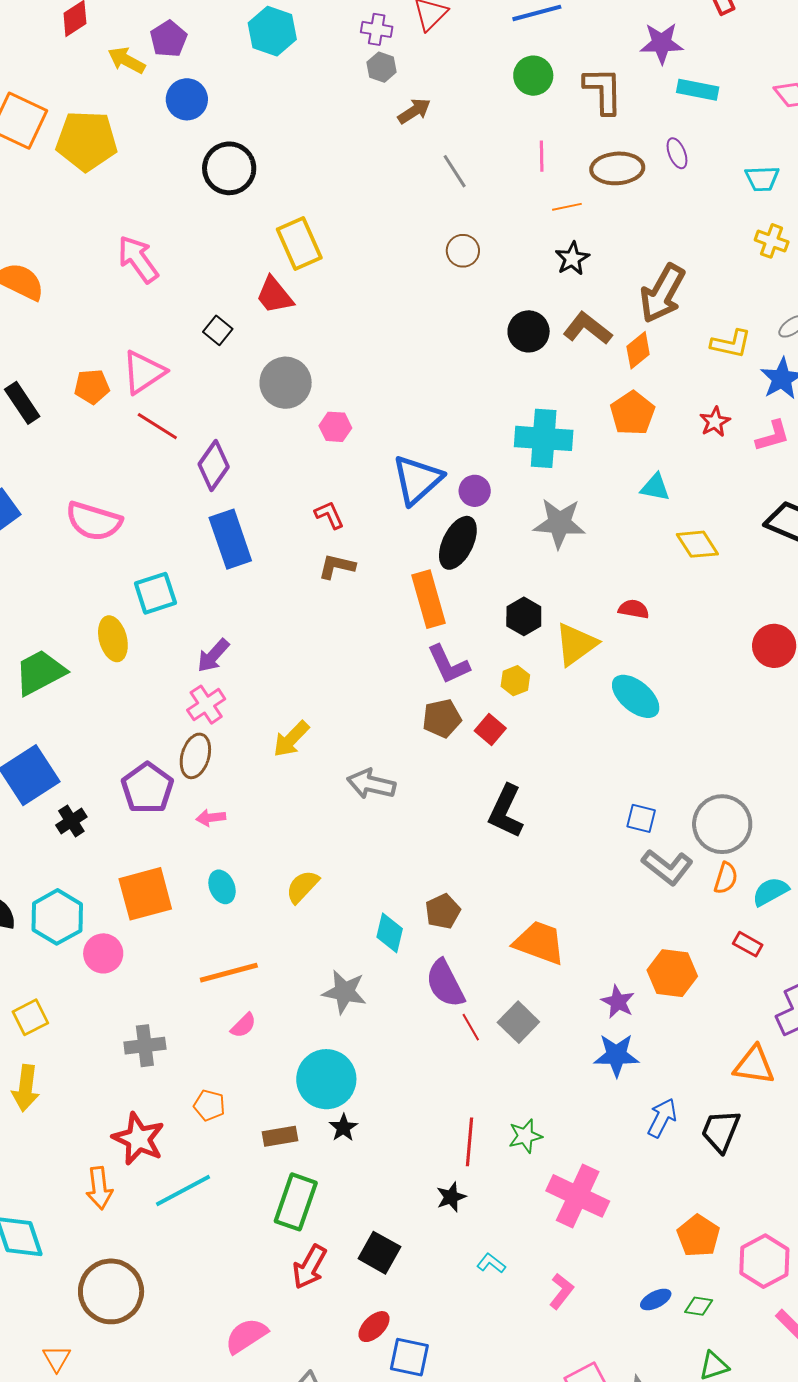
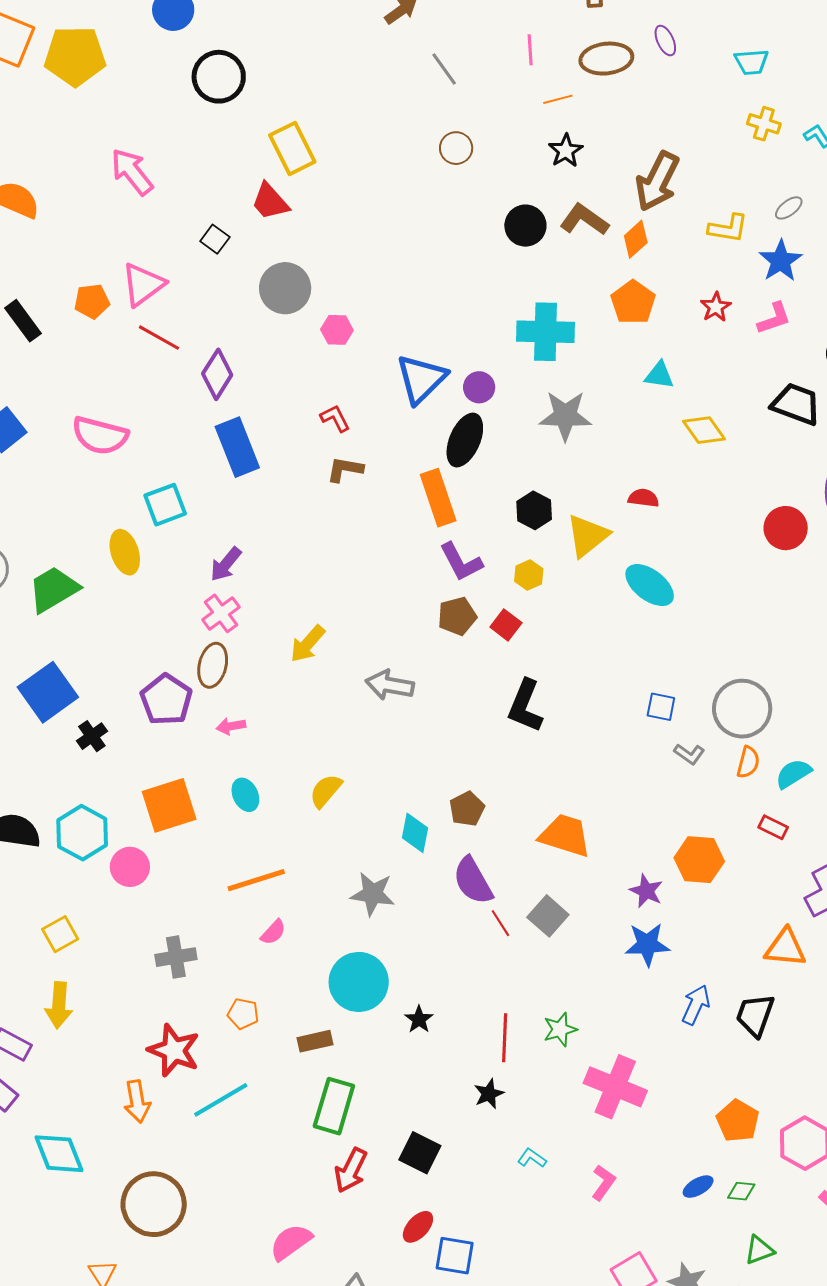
gray L-shape: (667, 867) -> (689, 754), size x0.6
black star: (343, 1128) -> (419, 1019), moved

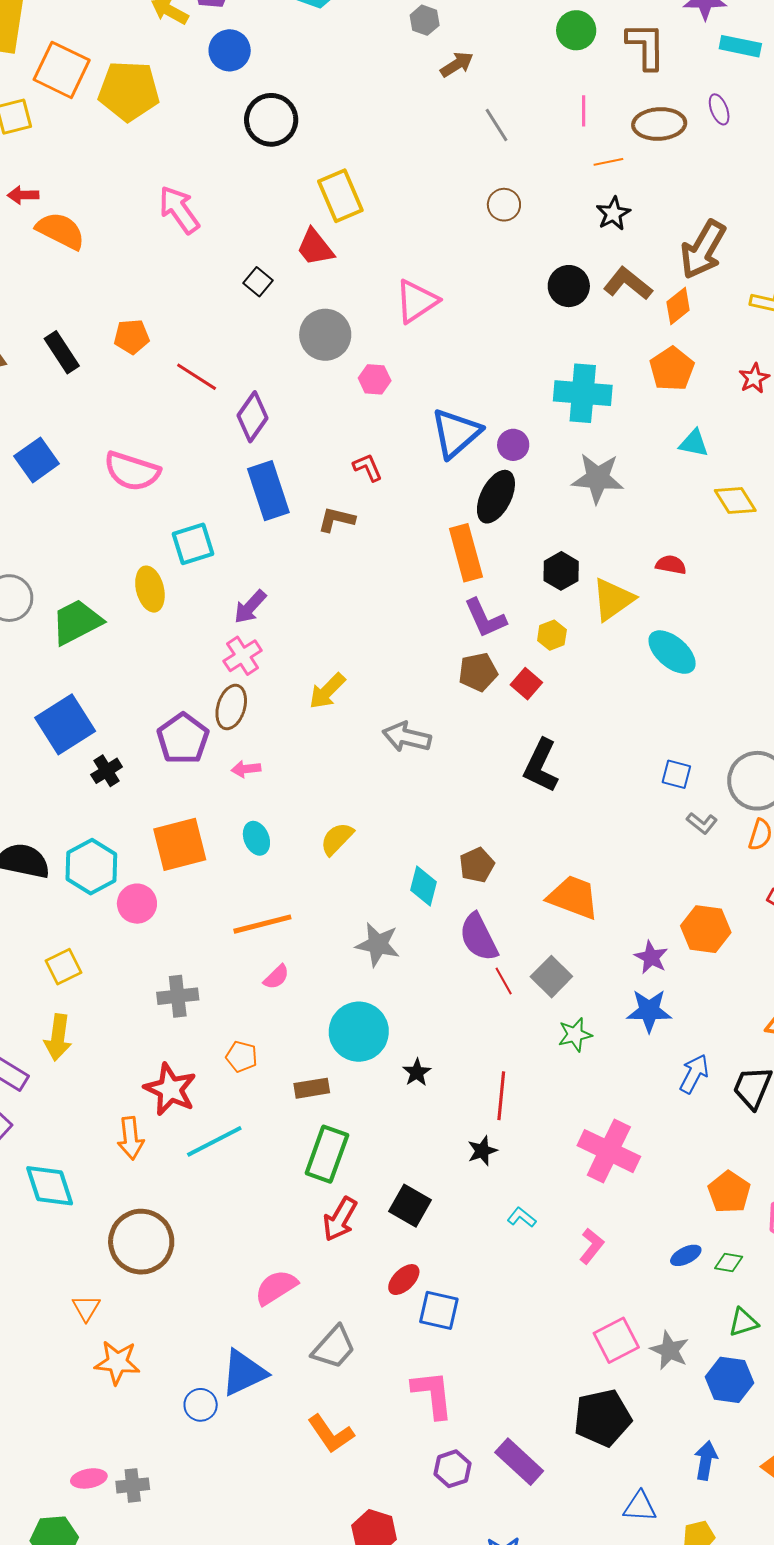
pink triangle: (143, 284) -> (417, 301), moved
brown L-shape: (345, 469) -> (336, 520), moved
green star: (560, 1029) -> (575, 1035), moved

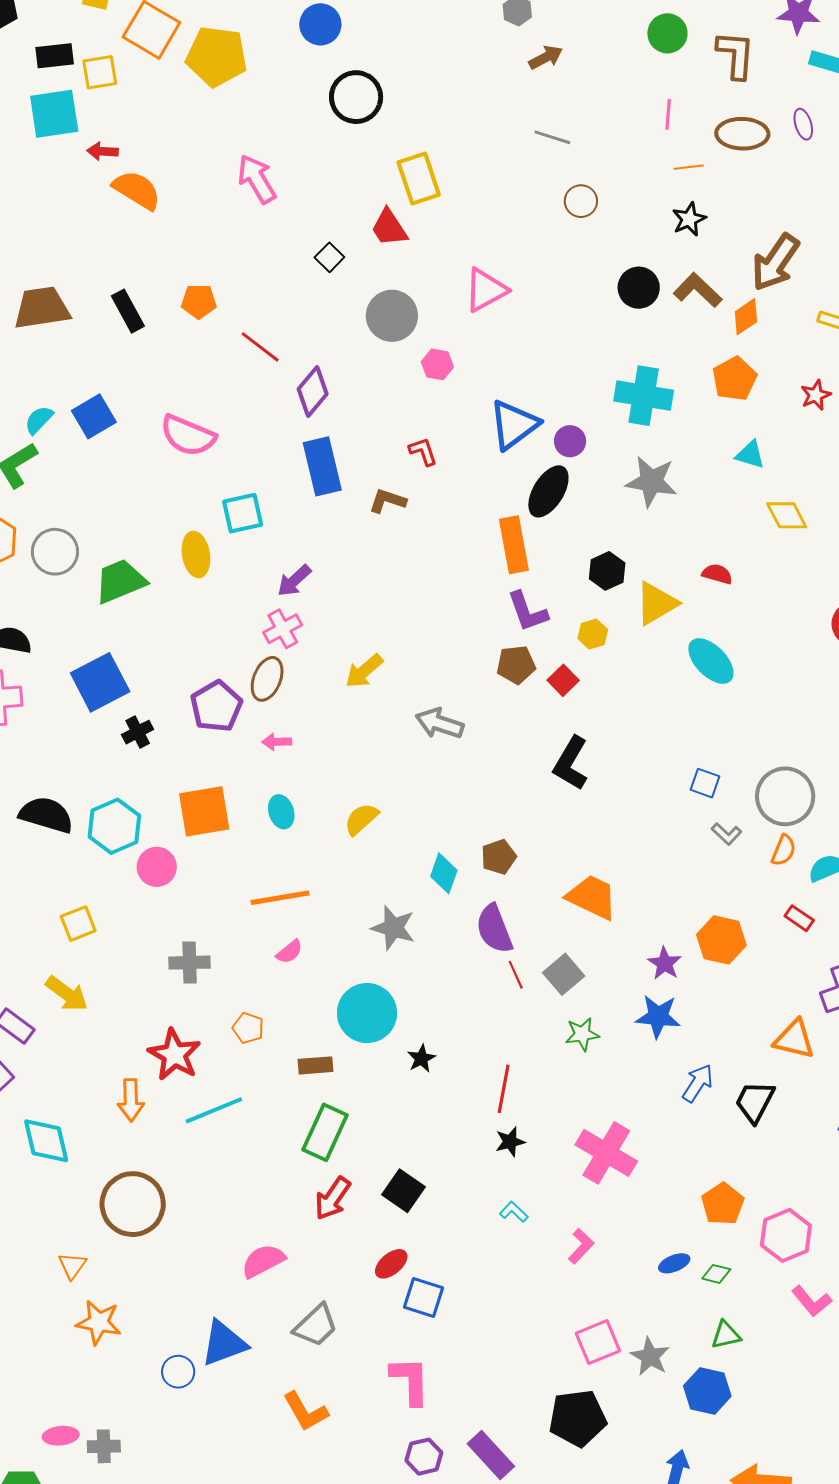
gray line: (497, 125) -> (552, 137), moved, turned -45
yellow arrow: (58, 1037) -> (67, 994), turned -66
black star: (482, 1151) -> (510, 1142), moved

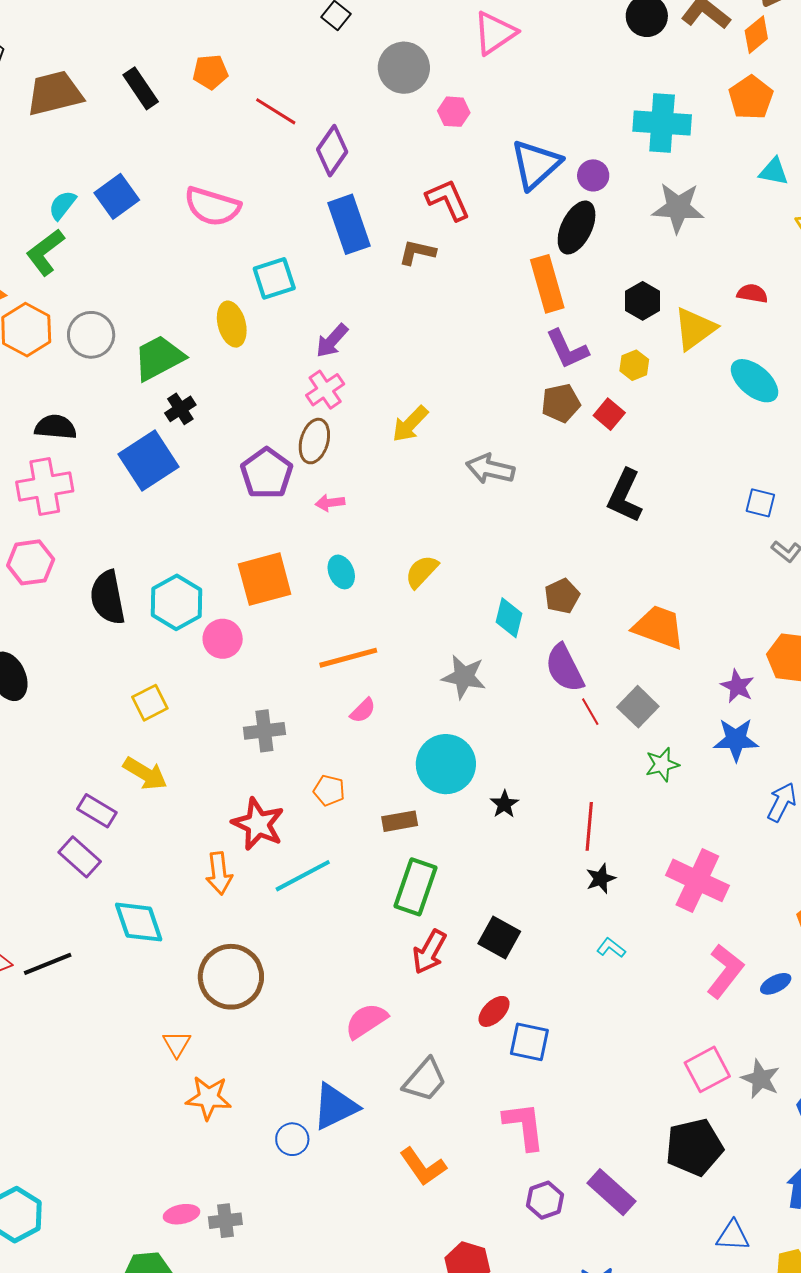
red L-shape: (423, 452) -> (448, 200), size x1.5
black cross: (138, 732) -> (180, 409), moved
black semicircle: (46, 815) -> (108, 598), turned -112
pink L-shape: (581, 1246) -> (725, 971), moved, size x1.5

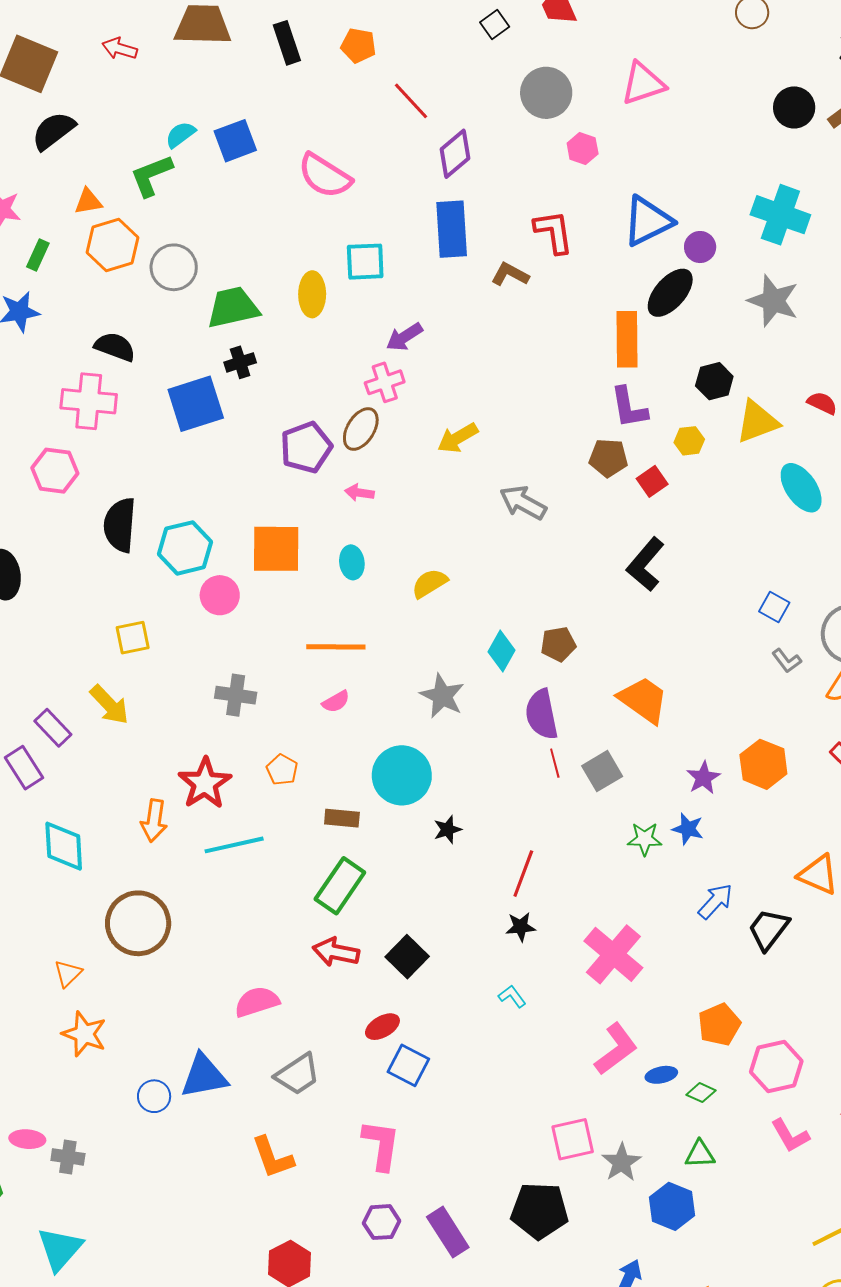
blue star: (736, 740) -> (688, 829), size x0.7
green star: (662, 764) -> (645, 839), moved
red arrow: (429, 952) -> (336, 952), turned 57

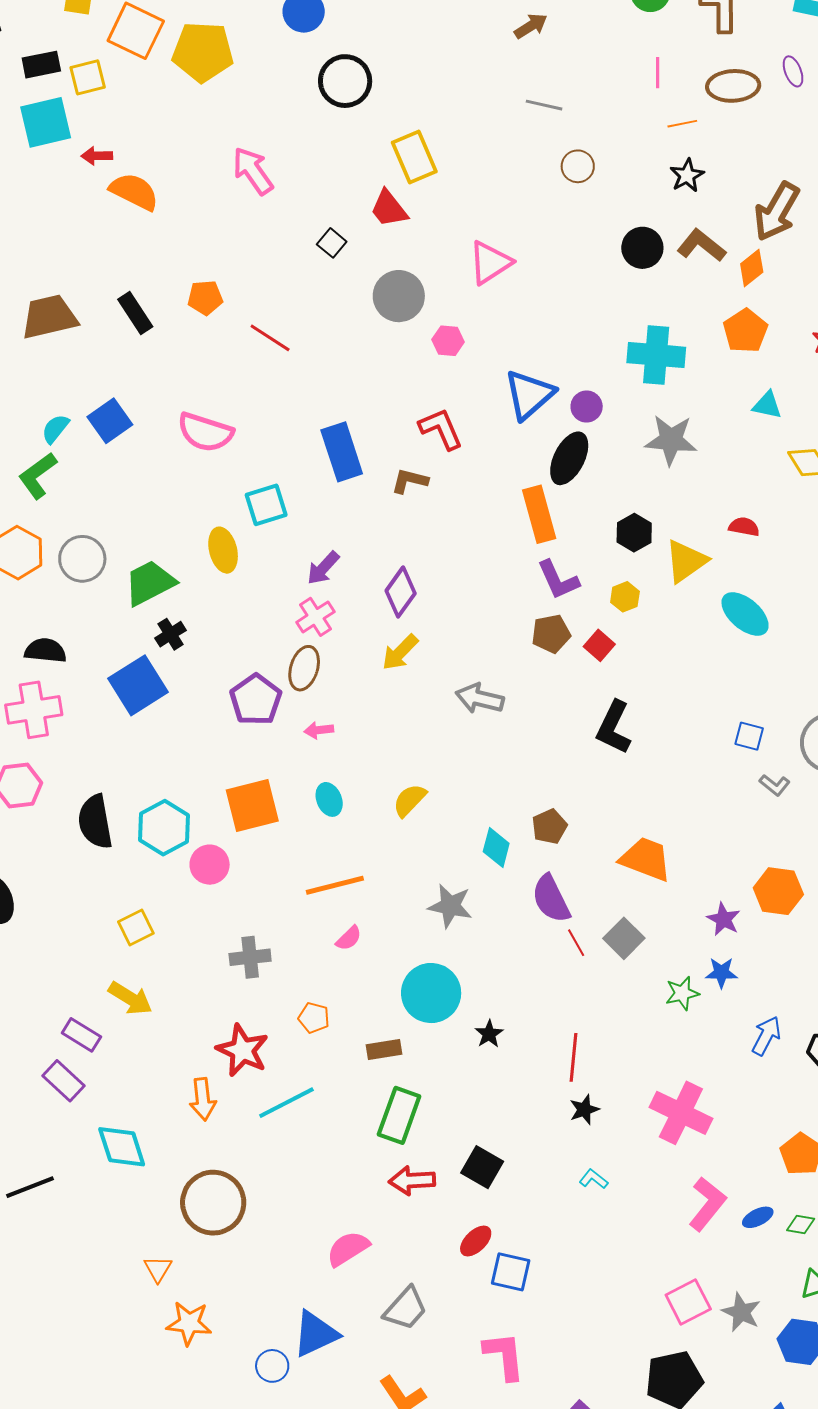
purple diamond: (455, 154) -> (401, 592), moved

